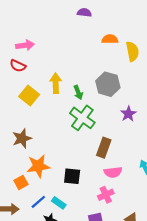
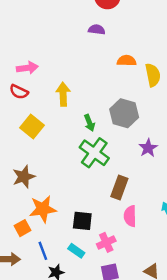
yellow arrow: (56, 83) -> (63, 94), moved
pink semicircle: (113, 172) -> (130, 216), turned 96
pink cross: (106, 195) -> (106, 242), moved
blue line: (38, 202) -> (43, 251), turned -70
cyan rectangle: (59, 203) -> (76, 251), moved

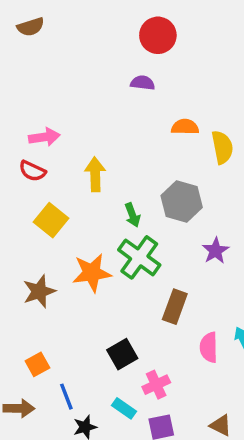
orange star: (43, 209) -> (92, 273), moved
pink semicircle: (130, 216) -> (209, 347), moved
black square: (82, 221) -> (122, 354), turned -36
cyan rectangle: (76, 251) -> (124, 408), moved

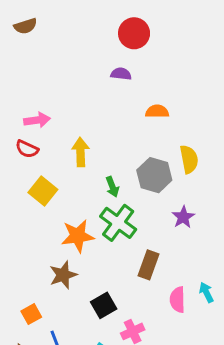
yellow semicircle: (222, 147) -> (189, 159), moved
brown star: (39, 291) -> (63, 275), moved

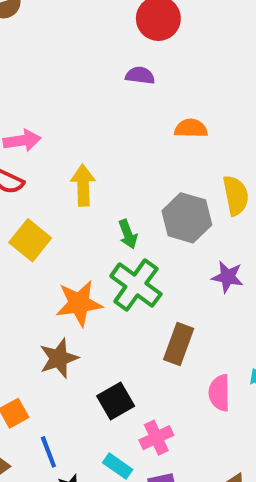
purple star: (183, 217) -> (228, 277), turned -30

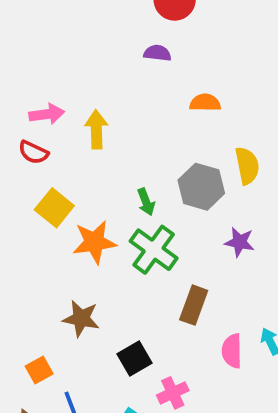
yellow arrow: (83, 185) -> (96, 129), moved
orange star: (79, 303) -> (94, 242), moved
brown star: (59, 358) -> (81, 318), turned 30

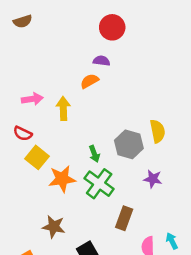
orange semicircle: (205, 103) -> (90, 81), moved, turned -30
red semicircle: (33, 152) -> (23, 134), moved

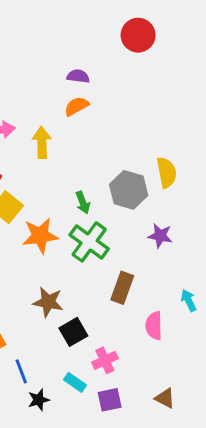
red circle: (112, 27) -> (138, 35), moved
purple semicircle: (101, 61) -> (78, 76), moved
brown star: (54, 227) -> (48, 302), moved
cyan arrow: (172, 241) -> (189, 300), moved

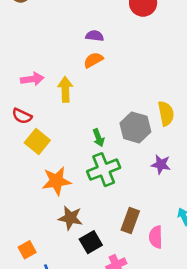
orange star: (40, 236) -> (56, 181), moved
green cross: (89, 242) -> (104, 170), turned 32
brown rectangle: (122, 288) -> (130, 220), moved

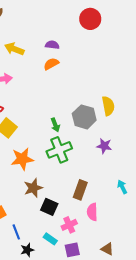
yellow arrow: (65, 89) -> (14, 49), moved, turned -66
brown star: (70, 218) -> (33, 188), turned -30
pink semicircle: (156, 237) -> (92, 212), moved
black square: (91, 242) -> (49, 207), turned -36

